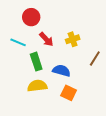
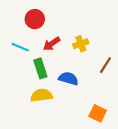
red arrow: (46, 39) -> (52, 44), turned 98
orange square: (69, 93) -> (98, 113), moved

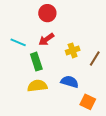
red circle: (35, 19) -> (47, 13), moved
yellow cross: (81, 44) -> (73, 50), moved
blue semicircle: (68, 79) -> (70, 82), moved

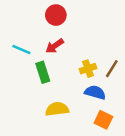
yellow cross: (73, 50) -> (88, 69), moved
blue semicircle: (70, 82) -> (95, 92), moved
yellow semicircle: (37, 86) -> (57, 109), moved

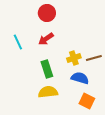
cyan line: (21, 50) -> (18, 42), turned 42
brown line: (112, 69) -> (94, 58), turned 42
green rectangle: (43, 72) -> (47, 69), moved

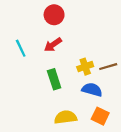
yellow semicircle: (48, 92) -> (66, 117), moved

